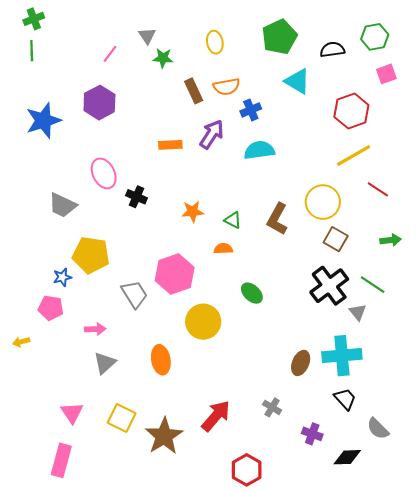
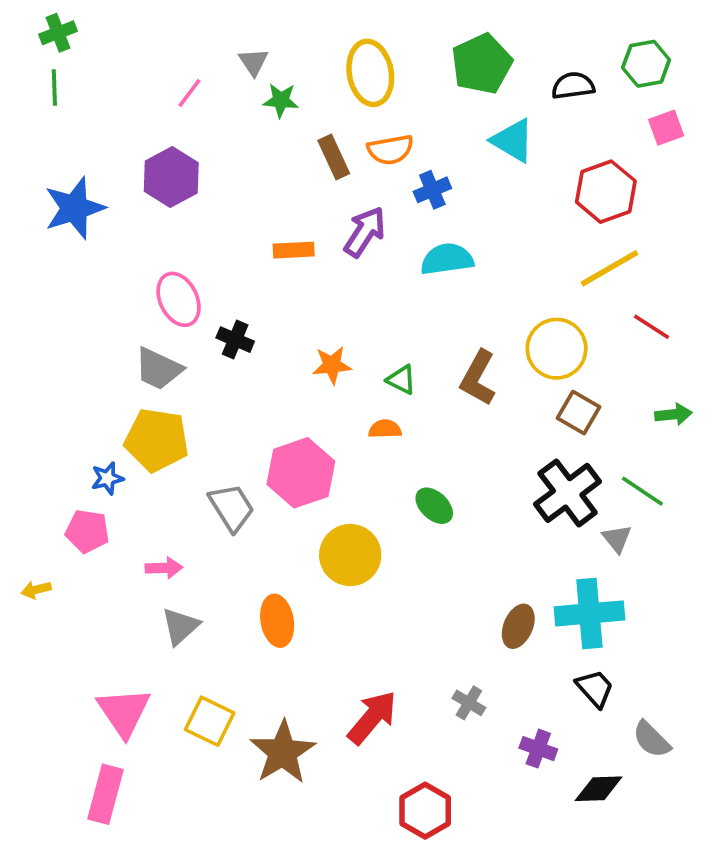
yellow ellipse: (215, 42) -> (370, 73), size x1.6
gray trapezoid: (62, 205) -> (158, 369), moved
pink triangle: (72, 413) -> (124, 712), size x1.4

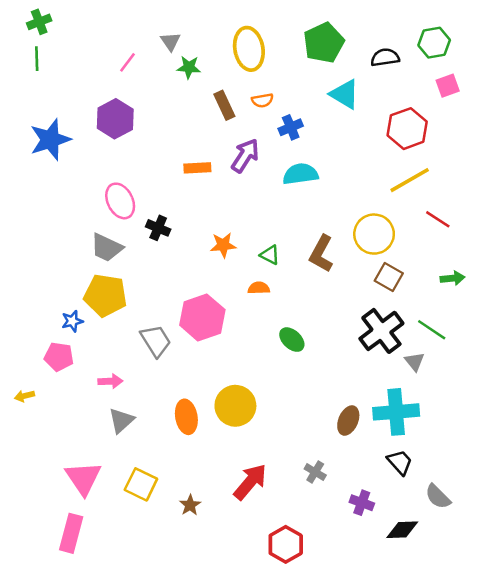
orange semicircle: (390, 150) -> (262, 100), size x0.7
yellow circle: (350, 555) -> (235, 406), moved
brown star: (283, 752) -> (190, 505), size x0.5

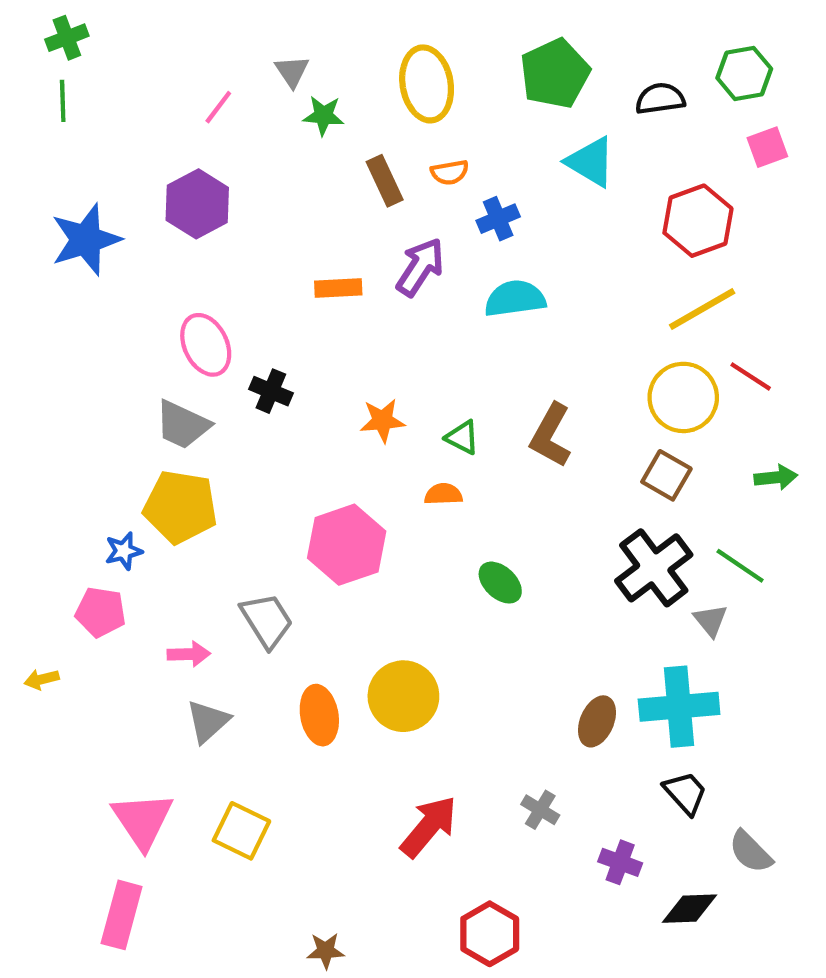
yellow circle: (374, 234) -> (683, 397), moved
gray trapezoid: (156, 341) -> (267, 620), moved
brown star: (190, 505) -> (326, 951), moved, turned 30

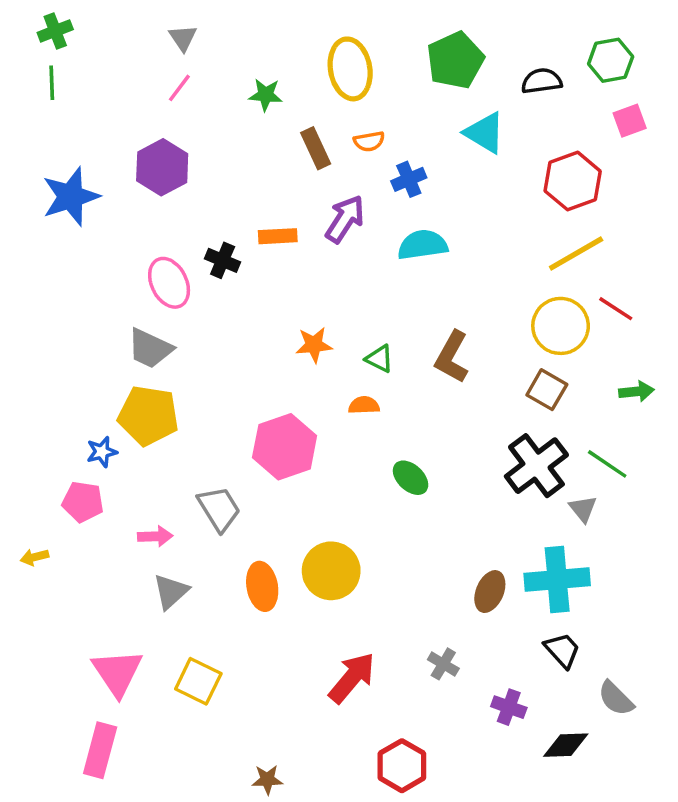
gray triangle: (292, 71) -> (183, 38), moved
black cross: (271, 391) -> (223, 260), moved

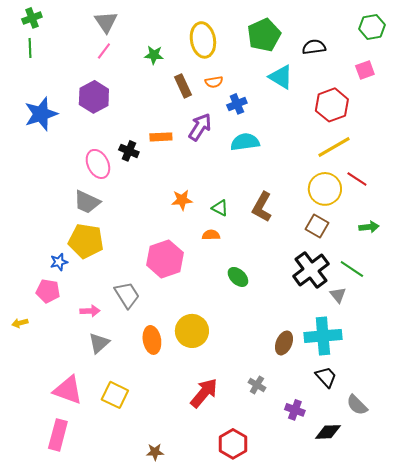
gray triangle: (183, 38) -> (106, 22), size x1.4
green hexagon: (611, 60) -> (372, 27), moved
pink triangle: (117, 673) -> (68, 390), turned -36

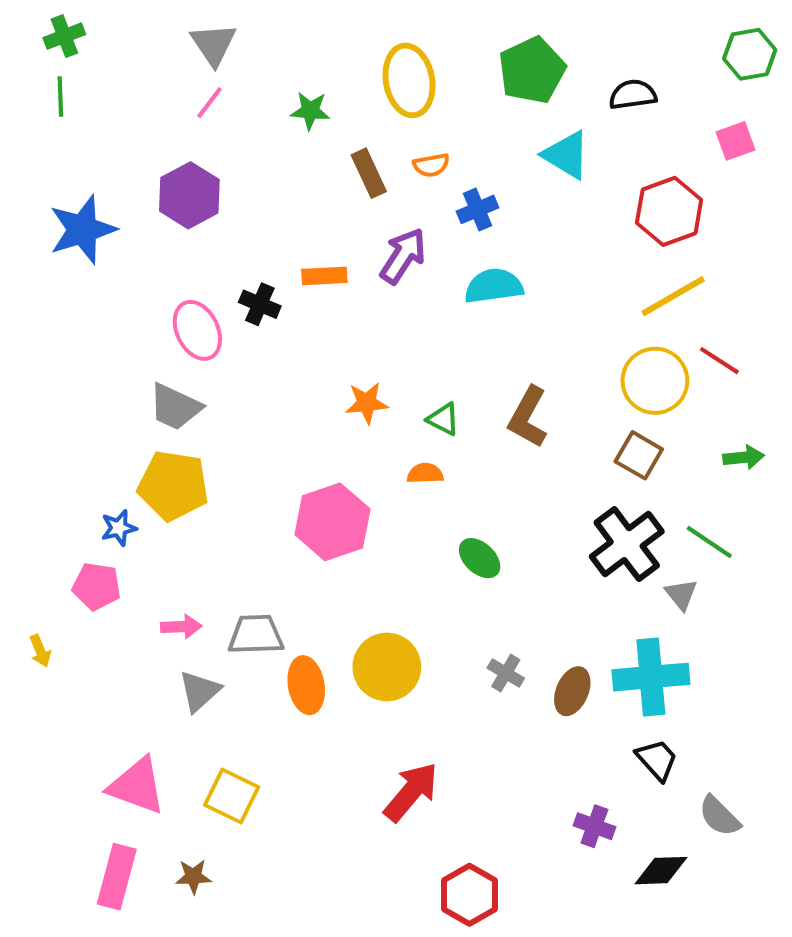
gray trapezoid: (127, 295) -> (256, 635), moved, turned -60
yellow arrow: (20, 323) -> (40, 651), turned -98
gray cross: (257, 385) -> (506, 673), moved
brown star: (155, 452) -> (193, 877), moved

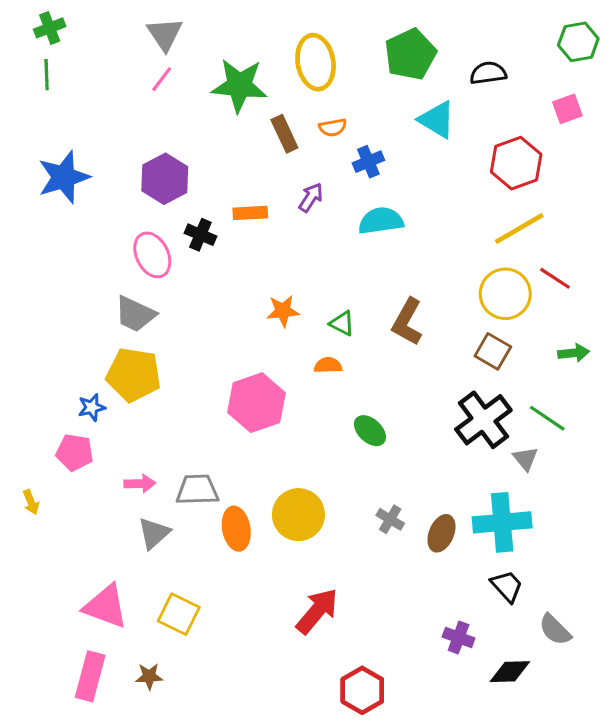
green star: (310, 111) -> (239, 85), size x1.8
purple hexagon: (189, 195) -> (165, 179), moved
purple arrow: (403, 256) -> (311, 197), size x0.7

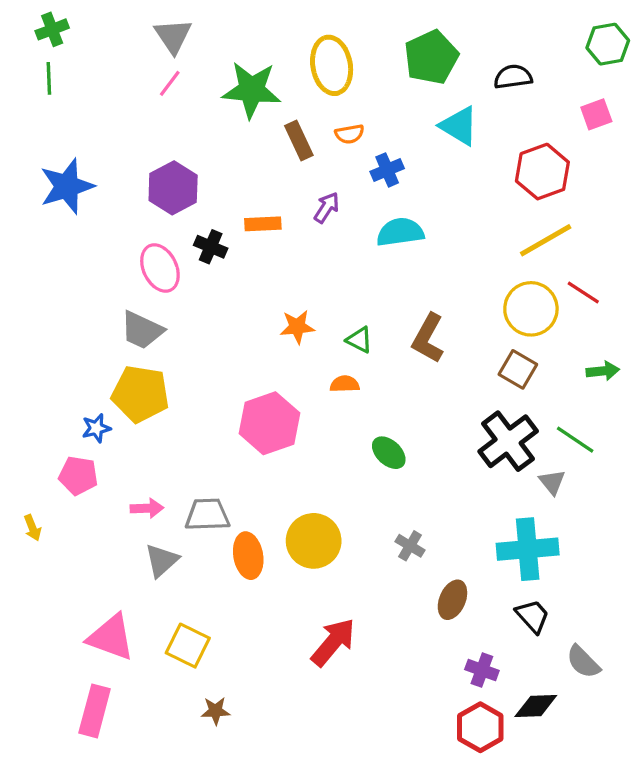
brown ellipse: (441, 533) -> (452, 600), moved
brown star: (149, 676) -> (216, 711), moved
red hexagon: (362, 690) -> (480, 727), moved

